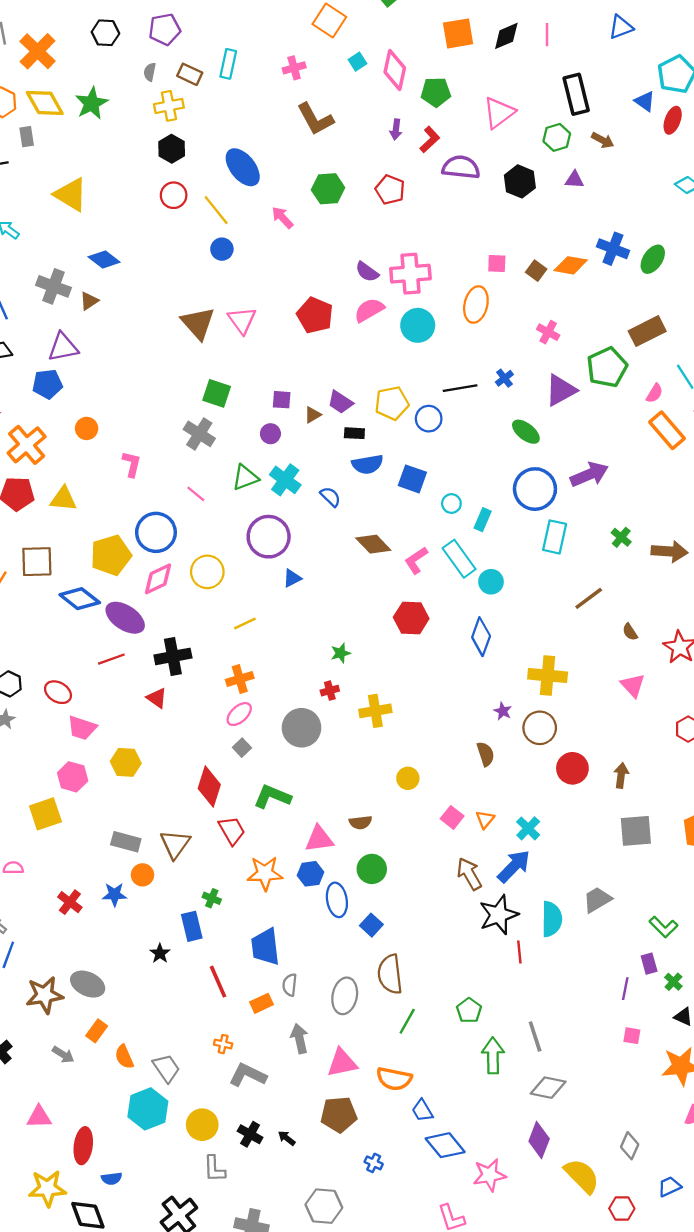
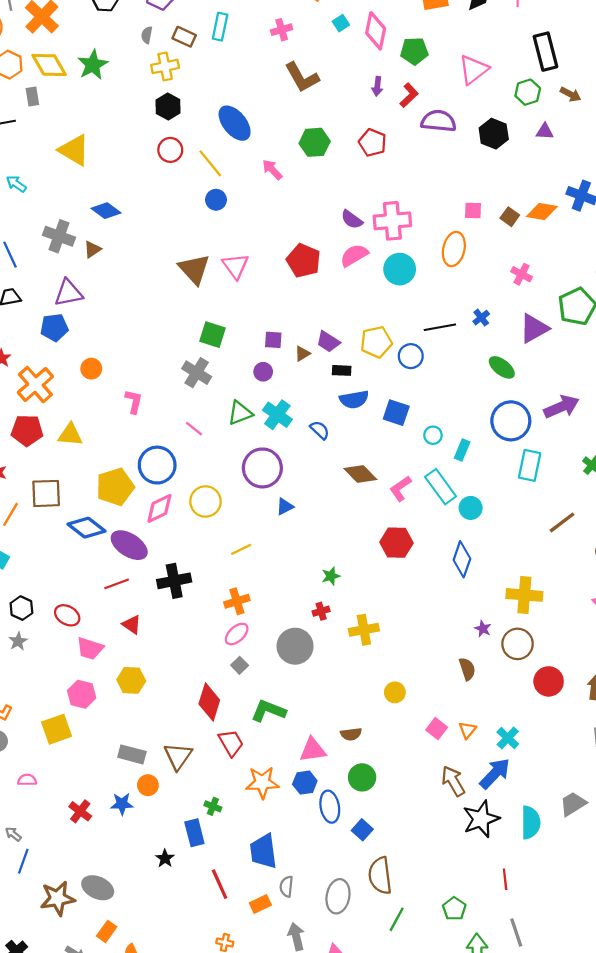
red triangle: (157, 698) -> (132, 625), moved
red line: (519, 952) -> (505, 879), moved

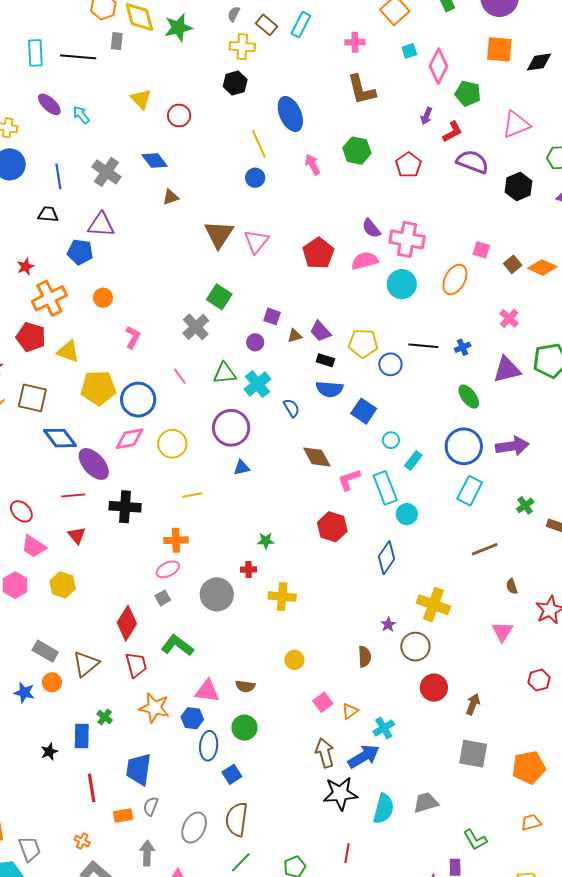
yellow triangle: (74, 150) -> (141, 99), size x0.7
red circle: (170, 150) -> (179, 115), moved
brown triangle: (92, 249) -> (171, 197), moved
yellow pentagon: (115, 487) -> (98, 388), moved

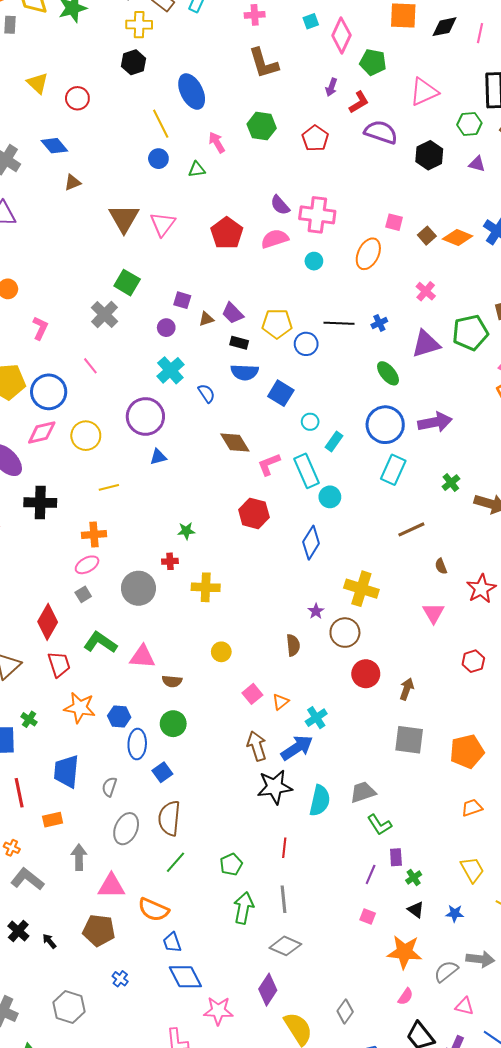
cyan circle: (402, 284) -> (314, 261), size x0.6
green triangle: (225, 373) -> (197, 169), moved, size x0.7
pink triangle: (207, 691) -> (142, 657), moved
gray semicircle: (151, 806) -> (109, 787), moved
green L-shape: (475, 840) -> (379, 825), moved

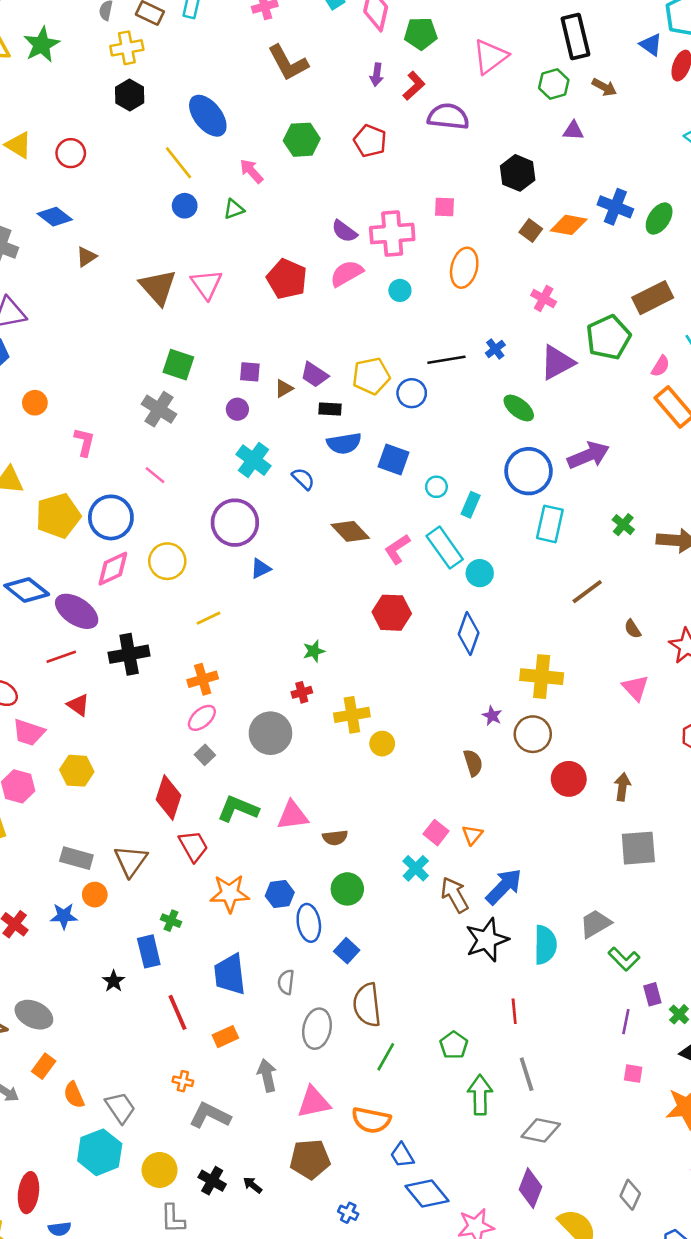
black hexagon: (429, 155) -> (518, 173), moved
pink square: (394, 222) -> (444, 207), moved
yellow circle: (221, 652) -> (382, 744), moved
cyan cross: (316, 718) -> (416, 868), moved

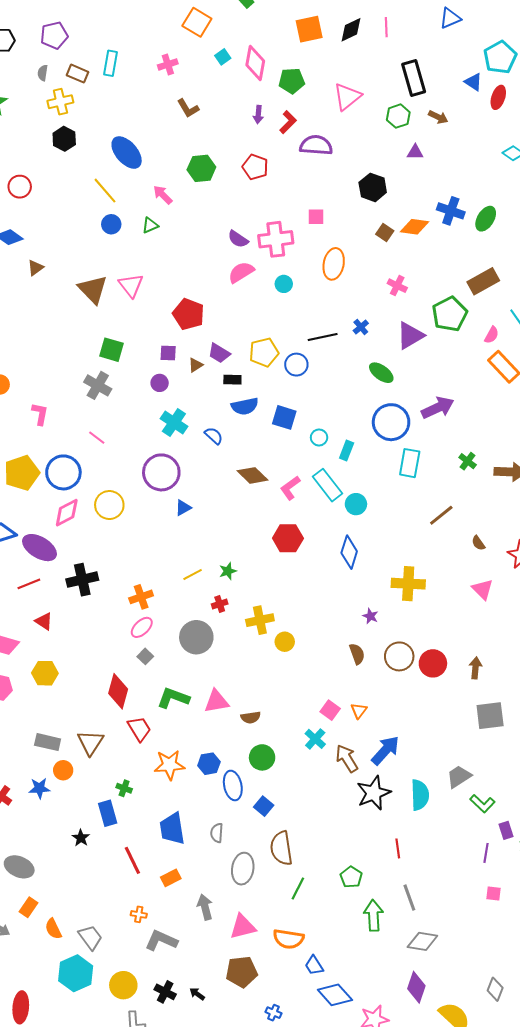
brown L-shape: (288, 63) -> (188, 108), size x0.7
red pentagon: (287, 279) -> (189, 314), moved
yellow line: (209, 618) -> (193, 575), moved
brown circle: (533, 734) -> (399, 656), moved

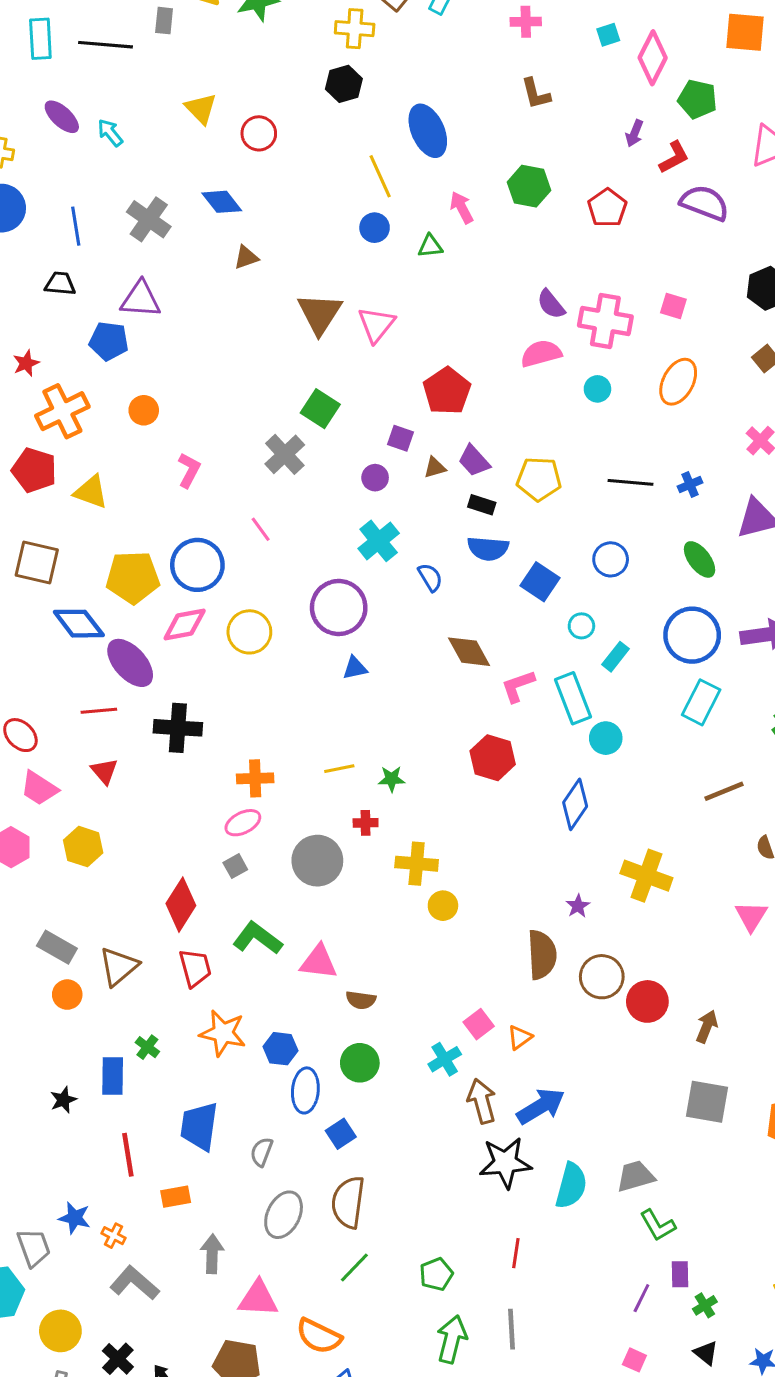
blue circle: (296, 365) -> (611, 559), moved
yellow pentagon: (22, 473) -> (133, 577), moved
brown semicircle: (357, 654) -> (542, 955), size x1.5
blue star: (39, 788) -> (75, 1218), moved

